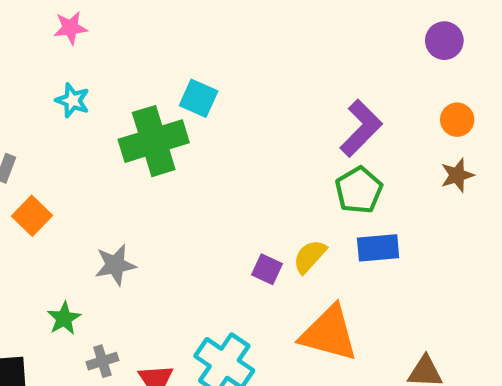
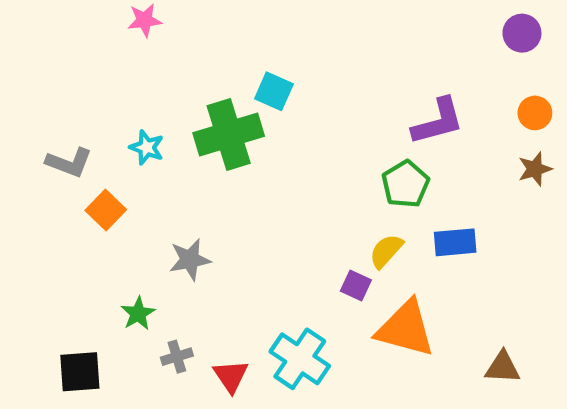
cyan star: (73, 100) -> (147, 147), moved
purple L-shape: (361, 128) -> (438, 122), turned 30
green pentagon: (359, 190) -> (405, 184), moved
purple square: (267, 269) -> (356, 285), moved

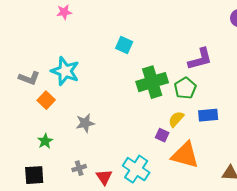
green cross: (229, 134) -> (152, 82), moved
cyan star: (147, 147) -> (65, 71), size x1.8
green star: (138, 314) -> (45, 141), moved

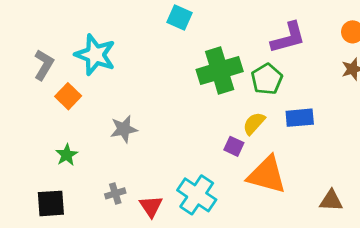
gray L-shape: (29, 78) -> (44, 65), turned -80

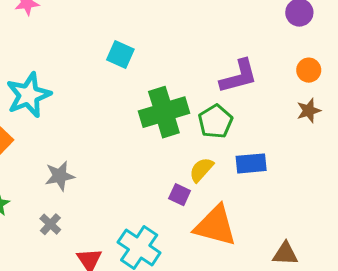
cyan star: (95, 55) -> (29, 95), turned 30
gray cross: (115, 193) -> (50, 224), moved, turned -30

